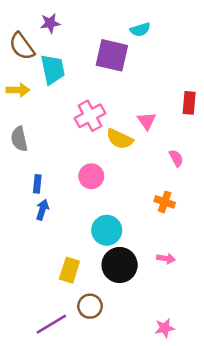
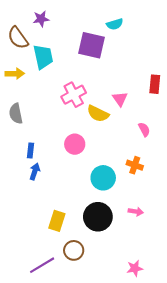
cyan circle: (107, 230) -> (103, 178), moved

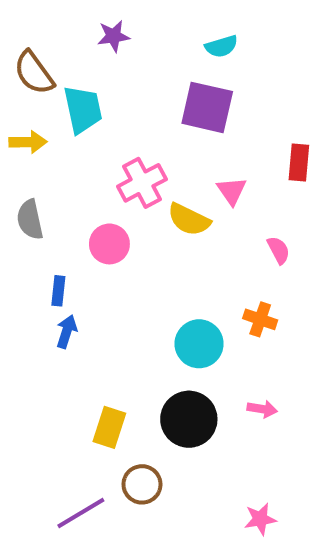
purple star: (41, 19) -> (113, 36), moved
purple square: (92, 45) -> (207, 107), moved
pink circle: (75, 144) -> (109, 244), moved

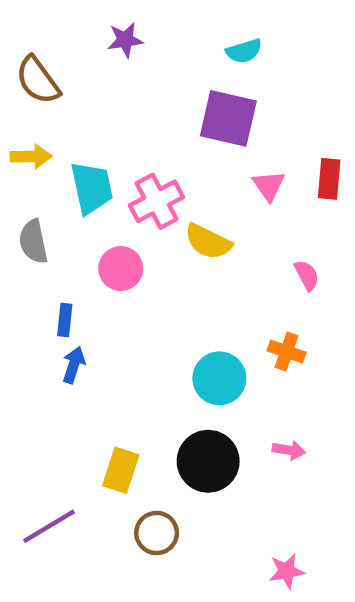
cyan trapezoid: (83, 109) -> (92, 188), moved
pink triangle: (232, 191) -> (269, 186), moved
purple line: (81, 513) -> (49, 526), moved

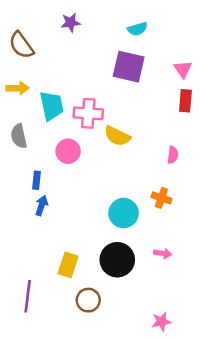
pink triangle: (269, 186) -> (183, 69), moved
pink cross: (157, 201) -> (88, 113), turned 32
pink semicircle: (307, 275) -> (173, 155), turned 36
purple line: (49, 526) -> (28, 296), turned -52

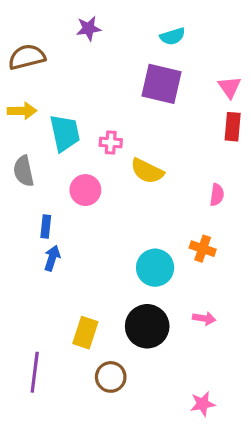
brown semicircle: (21, 45) -> (27, 57), turned 112
pink cross: (88, 113) -> (111, 143), size x0.6

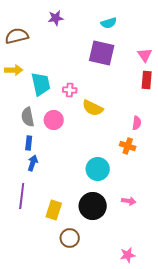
gray semicircle: (24, 171) -> (28, 117), moved
orange cross: (203, 249) -> (128, 146), moved
purple line: (35, 372) -> (22, 196), moved

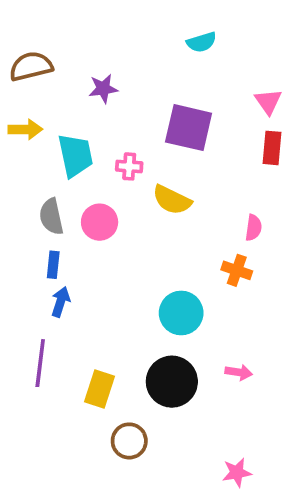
purple star: (56, 18) -> (103, 89), moved
purple square: (102, 53) -> (189, 128), moved

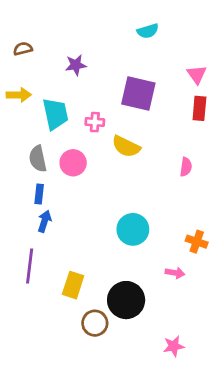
brown semicircle: (31, 66) -> (23, 49), size x0.6
orange cross: (237, 270) -> (197, 242), moved
black circle: (172, 382) -> (126, 300), moved

